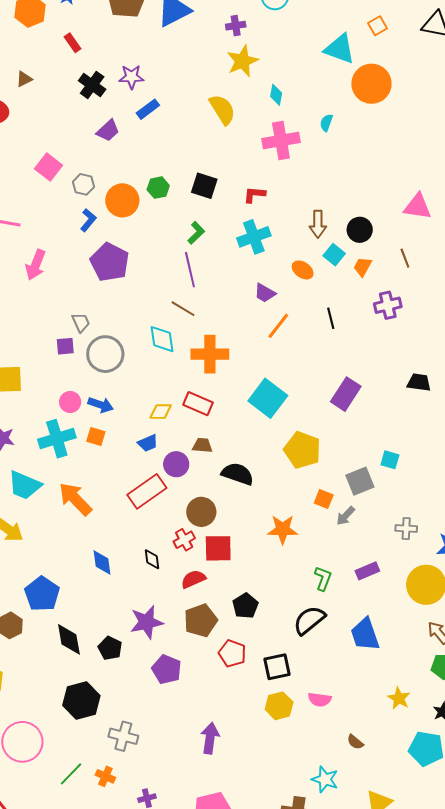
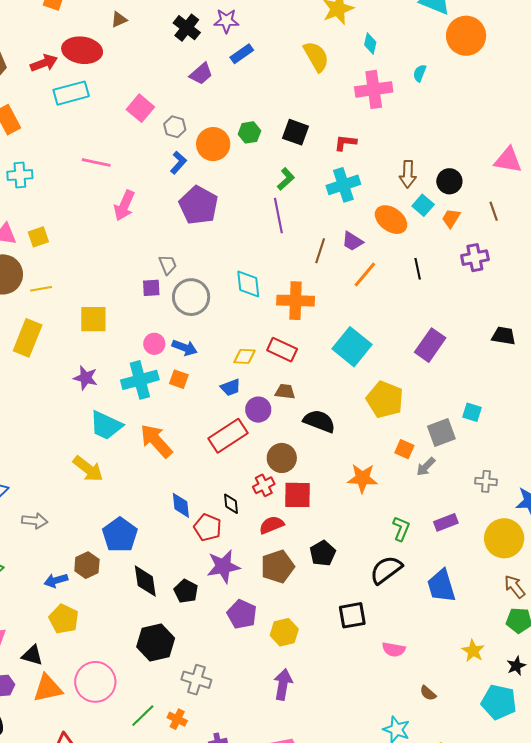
orange ellipse: (303, 270) -> (391, 220), size x1.5
brown line: (183, 309) -> (320, 251), moved, turned 75
red pentagon: (232, 653) -> (208, 527), moved
yellow hexagon: (279, 706) -> (284, 632), moved

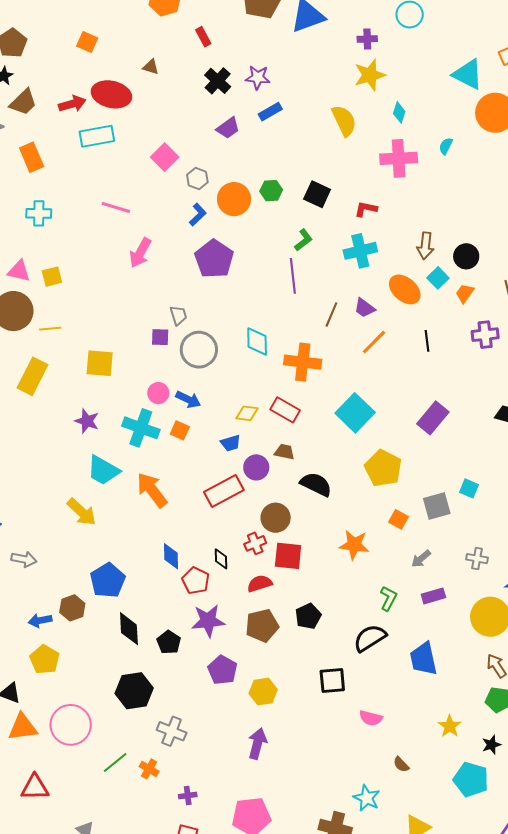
brown triangle: (119, 19) -> (151, 67), turned 36
cyan cross: (140, 380) -> (141, 428), turned 30
gray arrow: (426, 467) -> (421, 559), moved

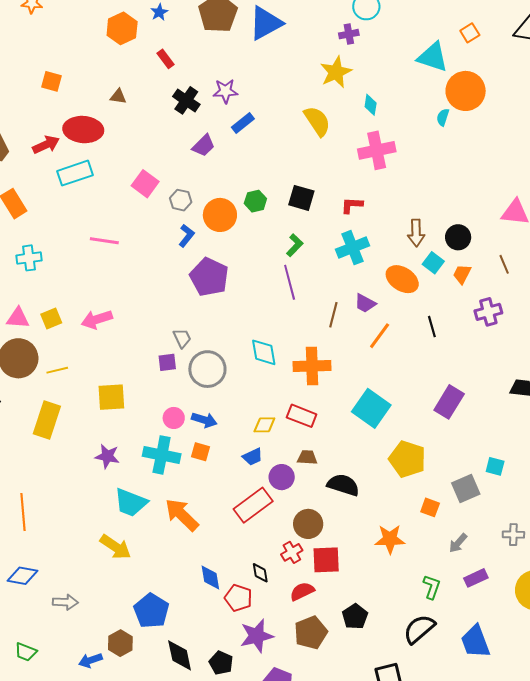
purple cross: (367, 39) -> (349, 34), moved
cyan semicircle: (446, 146) -> (443, 117), moved
pink arrow: (140, 253) -> (97, 319), moved, turned 52

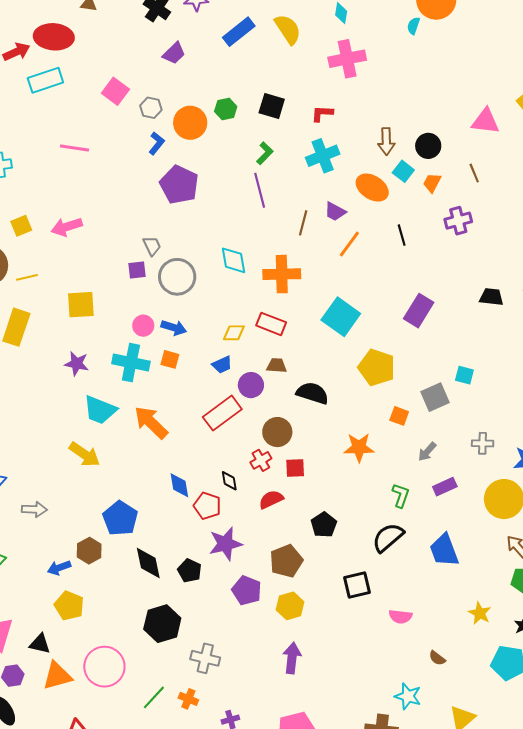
blue rectangle: (243, 123) -> (239, 32), moved, size x1.4
red square: (326, 560) -> (295, 468), size x0.7
brown pentagon: (311, 633) -> (286, 561), moved

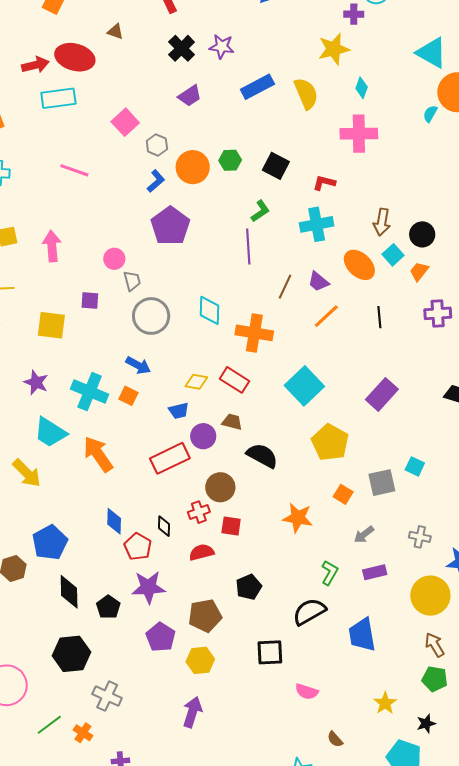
pink arrow: (67, 227) -> (52, 246), turned 92
purple square: (137, 270) -> (90, 300), moved
pink circle: (143, 326) -> (114, 259), moved

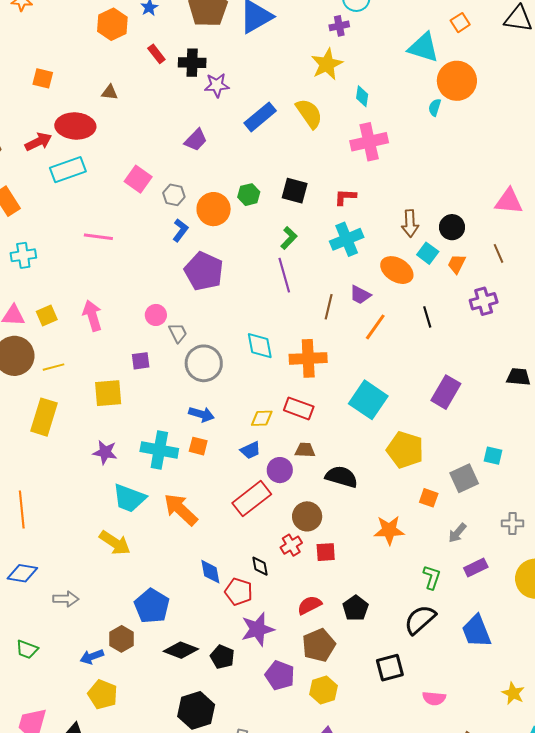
black cross: (182, 48) -> (192, 63), moved, turned -32
red semicircle: (202, 552) -> (310, 605), moved
black diamond: (69, 592) -> (181, 650), turned -56

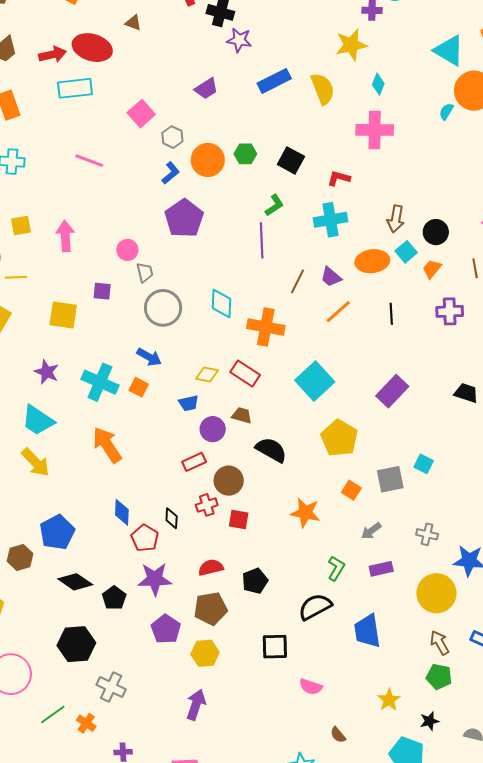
orange ellipse: (397, 270) -> (372, 261), turned -52
cyan trapezoid: (129, 498) -> (38, 420), moved
red rectangle: (252, 499) -> (194, 462), moved, size x0.6

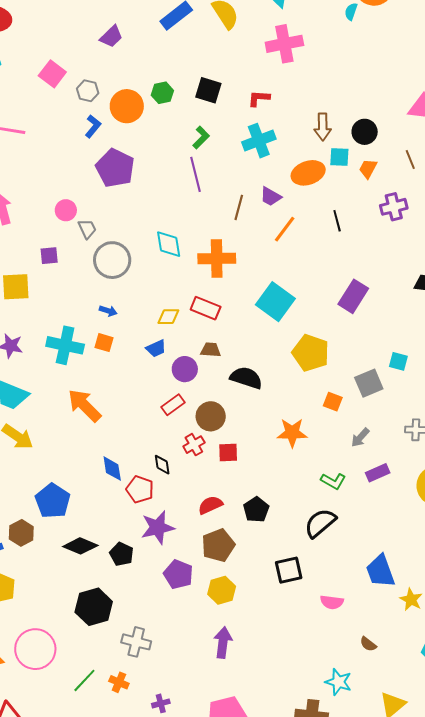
cyan square: (406, 252) -> (339, 157), turned -35
blue arrow: (149, 357) -> (108, 311), size x0.7
green L-shape: (336, 568) -> (333, 481), turned 100
blue trapezoid: (367, 631) -> (380, 571), moved

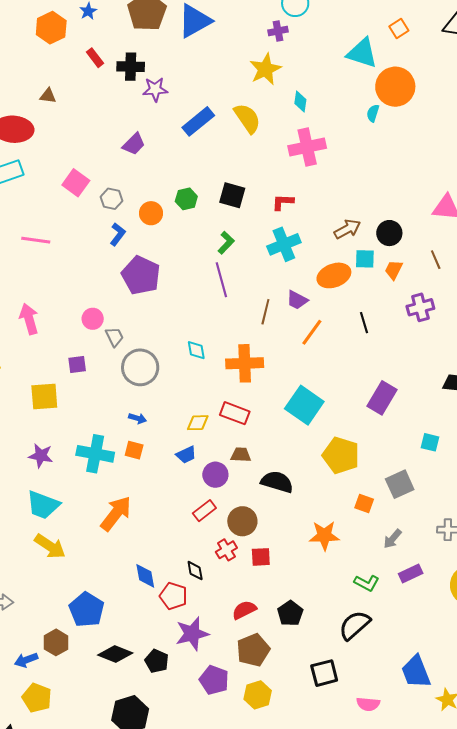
orange circle: (127, 106) -> (151, 213), size x0.7
brown arrow: (323, 127) -> (347, 229), turned -116
cyan diamond: (169, 244) -> (196, 350), size x0.7
cyan square: (398, 361) -> (430, 442), moved
orange arrow: (84, 405) -> (116, 513), turned 84

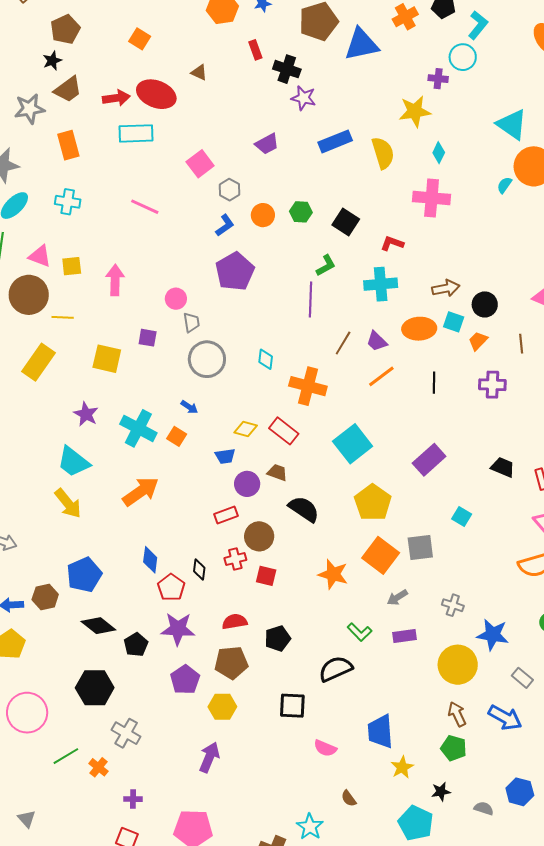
orange square: (364, 503) -> (381, 555), size x1.8

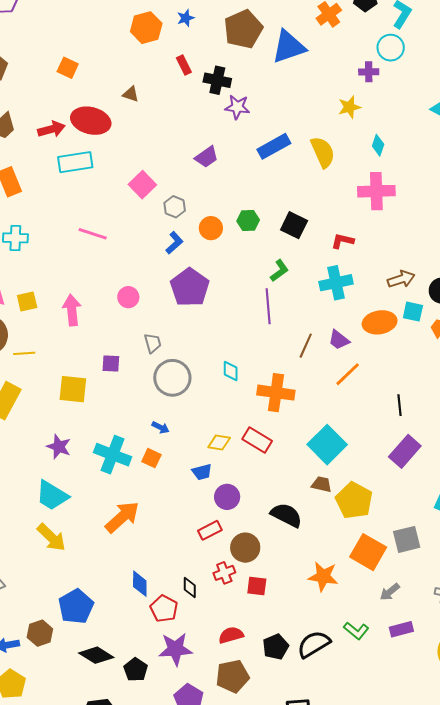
yellow star: (415, 111) -> (349, 107), size x0.7
pink circle: (176, 299) -> (128, 297), moved
black line: (434, 383) -> (400, 405), moved
brown trapezoid: (277, 472) -> (322, 484), moved
black semicircle: (336, 669) -> (314, 644), moved

